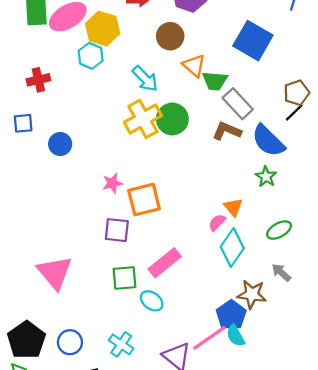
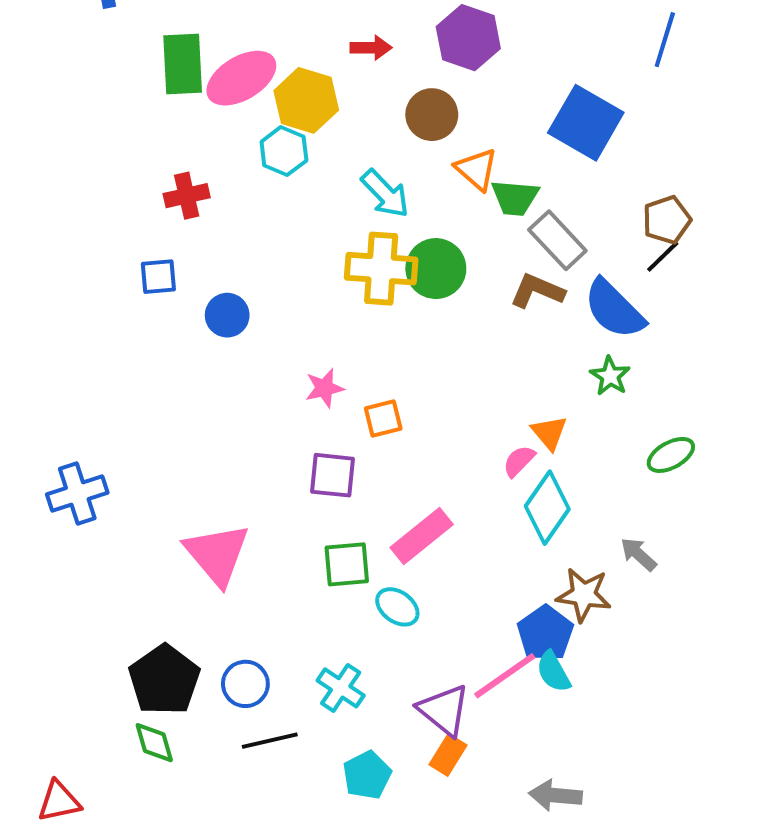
yellow cross: (143, 119) -> (381, 269), turned 33
orange square: (144, 200) -> (383, 418), size x0.6
green ellipse: (279, 230) -> (671, 455), moved

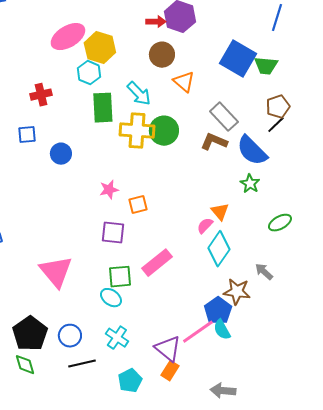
red arrow: (371, 48) -> (156, 22), moved
green rectangle: (183, 64) -> (103, 108), moved
green trapezoid: (515, 198) -> (266, 66), moved
cyan ellipse: (397, 607) -> (111, 298), moved

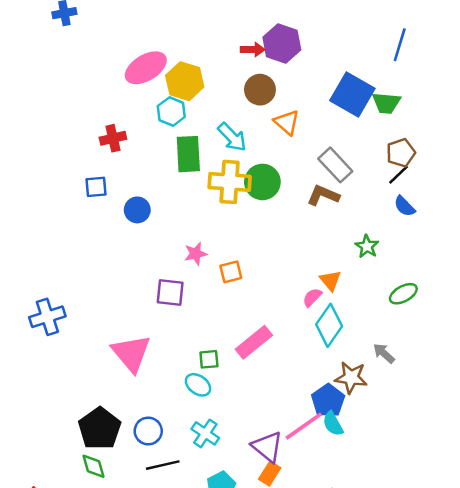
blue semicircle: (252, 151) -> (405, 206), moved, size x0.6
purple square: (113, 233) -> (170, 293), moved
green square: (120, 277) -> (209, 359), size x0.7

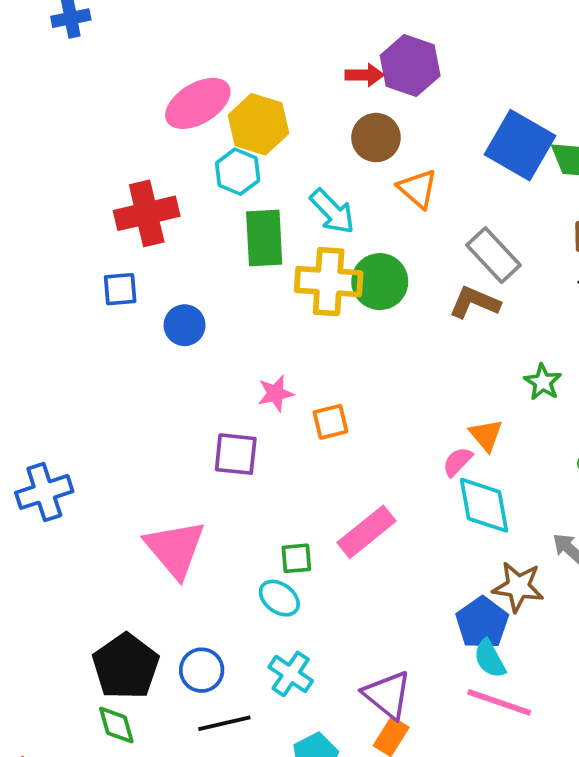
red cross: (113, 138) -> (147, 213), size x1.5
cyan diamond: (329, 325) -> (484, 505), turned -45
pink line: (304, 426) -> (499, 702), moved, turned 54

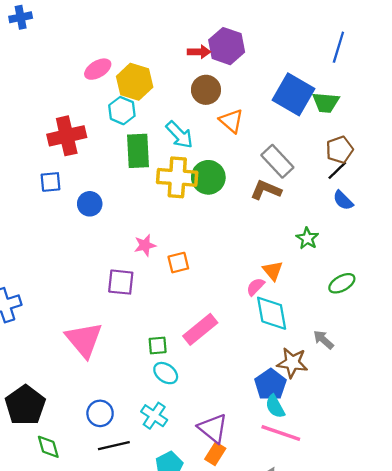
pink ellipse: (198, 103) -> (98, 69), size x0.7
cyan ellipse: (279, 598) -> (166, 373), moved
black pentagon: (126, 666) -> (25, 405), moved

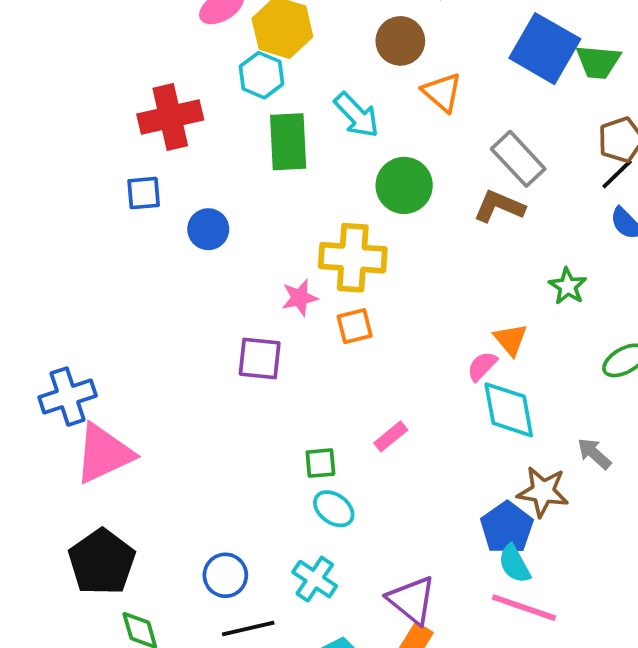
yellow cross: (177, 177) -> (353, 258), moved
pink rectangle: (200, 329) -> (391, 436), size x0.6
pink triangle: (84, 340) -> (104, 454), moved, turned 45

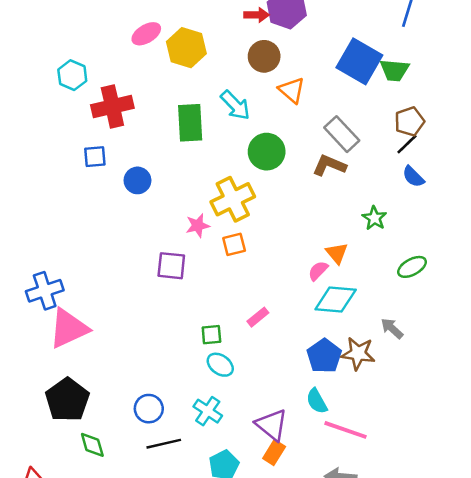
cyan hexagon: (261, 75) -> (72, 75), moved
yellow cross: (353, 258) -> (233, 199), turned -30
cyan diamond: (509, 410) -> (336, 300), turned -75
blue pentagon: (507, 528) -> (324, 356), moved
cyan semicircle: (514, 564) -> (317, 401), moved

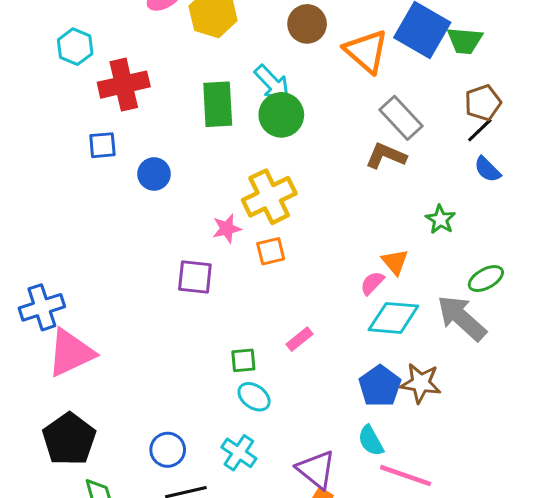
orange triangle: (292, 90) -> (366, 51), moved, size x1.4
green circle: (267, 152) -> (281, 115), moved
gray arrow: (392, 328) -> (462, 318), moved, size x1.8

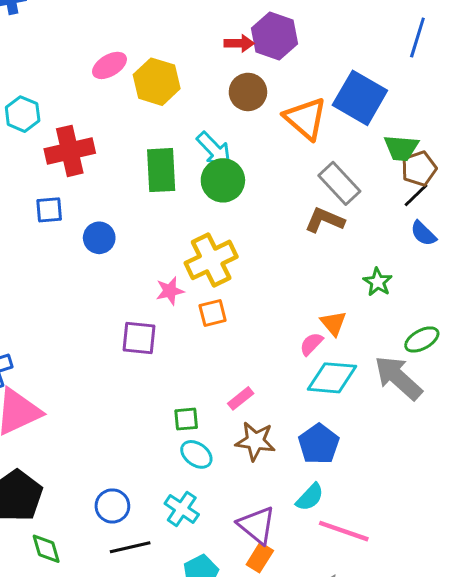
green trapezoid: (465, 41) -> (401, 148), moved
brown star: (421, 383) -> (255, 441), moved
cyan semicircle: (371, 441) -> (310, 497), turned -108

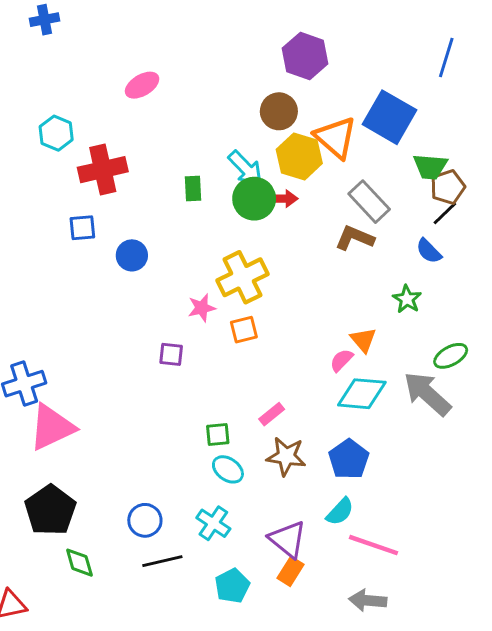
red arrow: (239, 43) -> (283, 199), moved
yellow hexagon: (157, 82) -> (299, 156), moved
green rectangle: (161, 170) -> (193, 188), size x0.6
blue semicircle: (423, 233) -> (429, 251), moved
purple square: (139, 338) -> (171, 354), size x0.7

